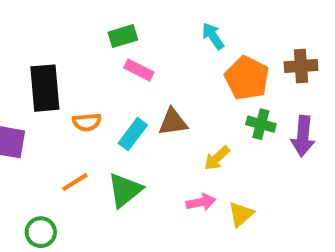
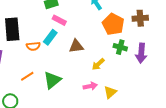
cyan rectangle: (133, 134) -> (50, 37), moved

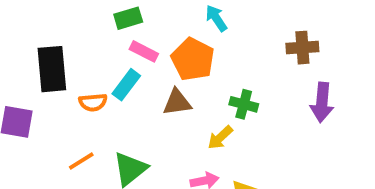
orange pentagon: (113, 24) -> (193, 59), moved
green cross: (120, 47) -> (244, 104), moved
purple arrow: (141, 53) -> (322, 102), moved

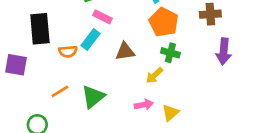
orange pentagon: (193, 59) -> (164, 22), moved

